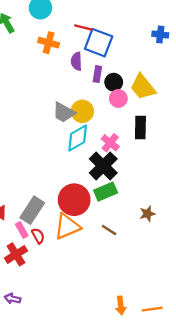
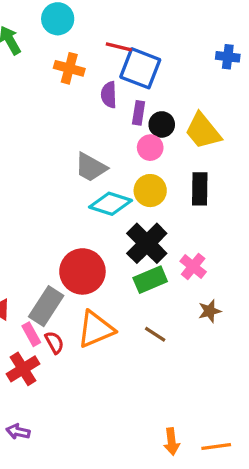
pink circle: (118, 98) -> (150, 148), moved
yellow circle: (82, 111) -> (150, 191), moved
cyan diamond: (78, 138) -> (111, 204), turned 48
pink cross: (110, 143) -> (193, 266), moved
red circle: (74, 200) -> (82, 271), moved

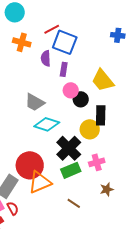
red line: (119, 47) -> (52, 29), turned -42
black circle: (162, 124) -> (81, 99), moved
yellow circle: (150, 191) -> (90, 129), moved
pink cross: (193, 266) -> (97, 162), turned 35
orange triangle: (96, 329) -> (40, 182), moved

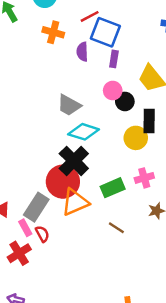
purple rectangle: (64, 69) -> (114, 59), moved
black cross: (69, 148) -> (74, 161), moved

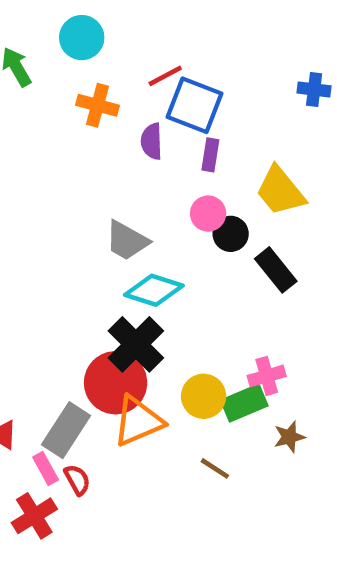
black rectangle: (149, 121) -> (276, 270), turned -40
yellow circle: (136, 138) -> (204, 396), moved
green rectangle: (113, 188) -> (244, 403), moved

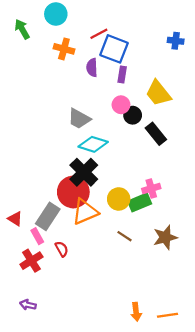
brown star: (289, 437) -> (165, 237), moved, size x1.5
red semicircle: (77, 480) -> (62, 249), moved

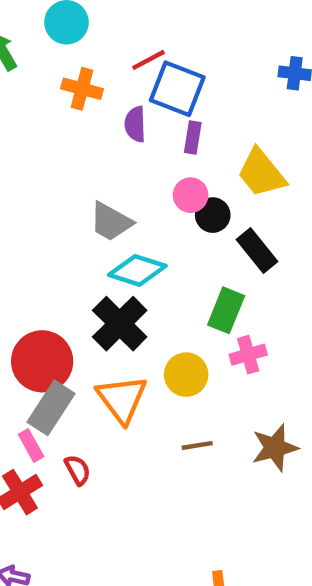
red circle: (73, 192) -> (42, 361), moved
green rectangle: (140, 202) -> (226, 310), moved, turned -45
orange triangle: (85, 212) -> (122, 399), turned -44
brown line: (124, 236) -> (197, 445), turned -42

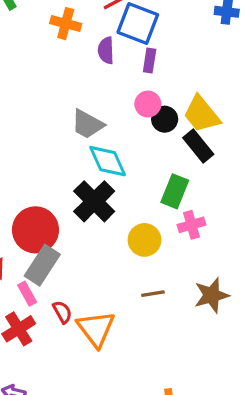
yellow trapezoid: (261, 173) -> (202, 114), moved
cyan diamond: (137, 270) -> (108, 161), turned 48
orange triangle: (122, 399) -> (96, 329), moved

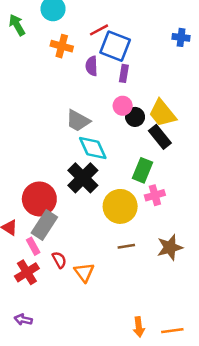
yellow circle: (145, 240) -> (120, 206), size x1.4
orange triangle: (96, 329) -> (84, 272), size x0.7

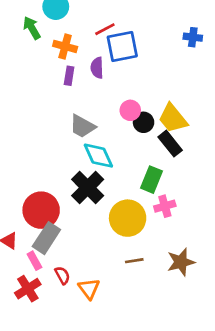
green arrow: (17, 25) -> (32, 28), moved
blue square: (115, 46) -> (122, 46), turned -32
purple rectangle: (124, 73) -> (69, 76), moved

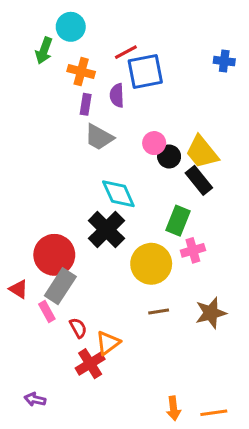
green arrow: (32, 28) -> (44, 51), turned -130
gray trapezoid: (82, 126) -> (99, 137), moved
red cross: (28, 289) -> (90, 364), moved
orange triangle: (89, 289) -> (108, 343), turned 30

